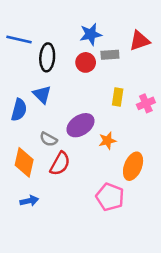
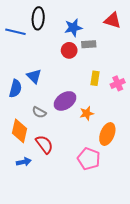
red triangle: (139, 41) -> (112, 20), moved, turned 36
black ellipse: (47, 57) -> (38, 18), moved
red semicircle: (60, 164) -> (44, 144), moved, turned -66

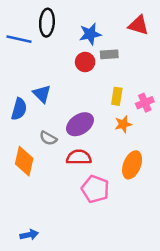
orange star: (87, 113) -> (123, 124), moved
red semicircle: (44, 144) -> (79, 157), moved, turned -54
pink pentagon: (89, 159) -> (95, 189), moved
blue arrow: (24, 162) -> (29, 235), moved

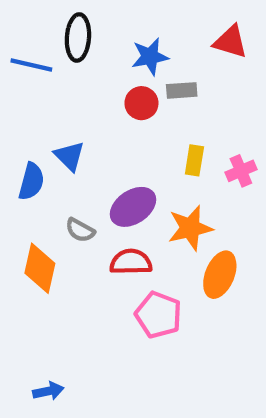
orange star: (123, 124) -> (190, 228), moved, size x1.5

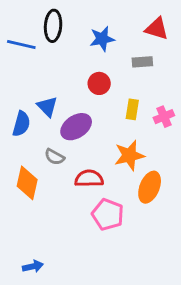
gray rectangle: (182, 90) -> (142, 62), moved
red circle: (141, 103) -> (99, 83), moved
purple ellipse: (133, 207) -> (76, 127), moved

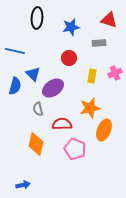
blue line: (21, 45) -> (15, 51), moved
pink cross: (164, 117) -> (115, 73), moved
gray semicircle: (54, 157) -> (38, 109), turned 48
orange diamond: (27, 183) -> (36, 144), moved

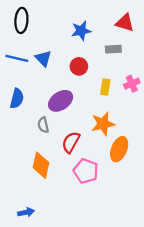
black ellipse: (37, 18) -> (21, 20), moved
blue triangle: (33, 74) -> (43, 58), moved
red semicircle: (62, 124) -> (71, 142), turned -60

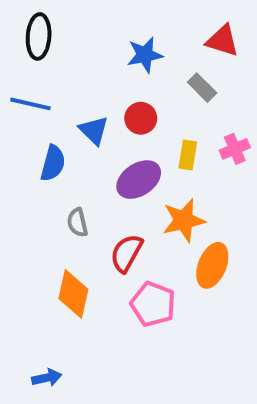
gray rectangle: (113, 49) -> (202, 88), turned 49
blue triangle: (43, 58) -> (94, 130), moved
blue semicircle: (17, 99) -> (53, 163), moved
purple ellipse: (61, 101) -> (139, 180), moved

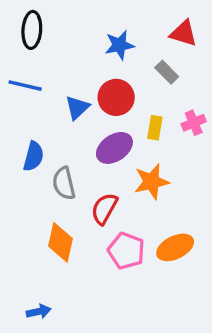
red circle: (141, 118) -> (116, 97), size x1.4
blue triangle: (94, 130) -> (77, 107), turned 32
blue semicircle: (53, 163) -> (34, 156), moved
gray semicircle: (77, 222) -> (64, 183), size x1.4
orange ellipse: (212, 265) -> (175, 247), moved, turned 42

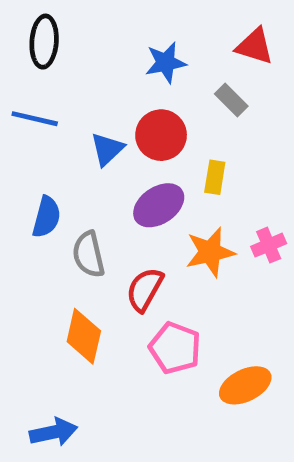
pink cross: (194, 123) -> (269, 245), moved
orange ellipse: (175, 247) -> (245, 385), moved
blue arrow: (39, 311) -> (53, 432), size x1.4

